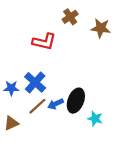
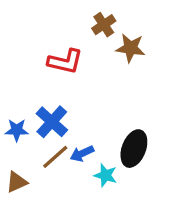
brown star: (101, 28) -> (131, 48), moved
black ellipse: (76, 101) -> (134, 149), moved
cyan star: (95, 119) -> (105, 175), moved

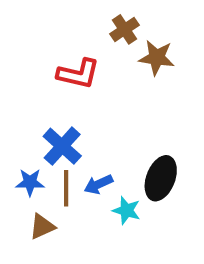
blue star: (17, 130) -> (30, 182), moved
brown line: (55, 157) -> (66, 188), turned -48
brown triangle: (17, 182) -> (42, 227), moved

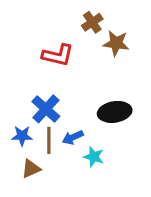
black ellipse: (161, 178) -> (115, 112), moved, turned 60

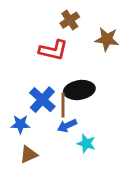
brown cross: (92, 22) -> (70, 20), moved
black ellipse: (115, 112) -> (79, 90), moved
brown line: (49, 140) -> (63, 105), moved

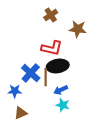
red L-shape: (53, 50) -> (52, 48), moved
blue arrow: (67, 126) -> (61, 90), moved

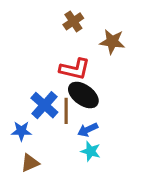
black ellipse: (58, 66) -> (83, 95), turned 45

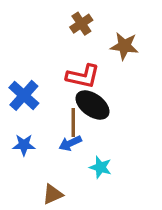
blue cross: (44, 105) -> (24, 95), moved
blue arrow: (88, 130) -> (70, 143), moved
brown triangle: (30, 163) -> (53, 194), moved

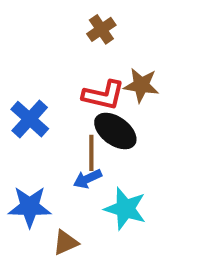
brown star: (124, 46) -> (141, 85), moved
blue star: (24, 145) -> (30, 207), moved, size x1.5
cyan star: (100, 167) -> (125, 209), size x1.5

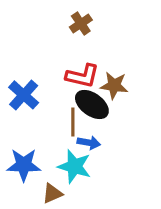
brown star: (141, 85) -> (114, 85), moved
blue arrow: (87, 179) -> (89, 143), moved, turned -145
cyan star: (125, 209) -> (74, 166), moved

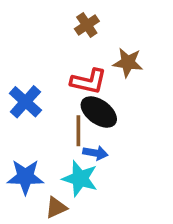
brown star: (114, 85) -> (128, 63), moved

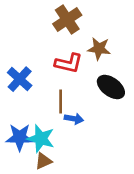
brown cross: (87, 25) -> (67, 20), size x1.5
black ellipse: (99, 112) -> (111, 87), moved
cyan star: (80, 179) -> (41, 139), moved

